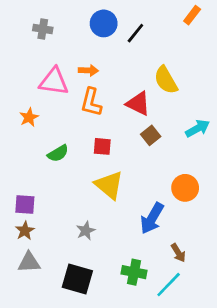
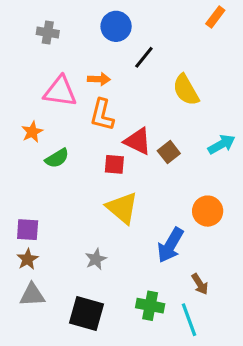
black line: (135, 33) -> (144, 57), moved
red triangle: (138, 104) -> (138, 141), moved
green semicircle: (58, 153) -> (57, 158), moved
cyan line: (169, 285) -> (189, 320), turned -64

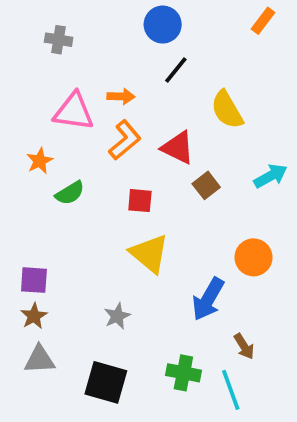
blue circle: (116, 26) -> (163, 25), moved
orange L-shape: (102, 115) -> (125, 140), turned -144
red triangle: (138, 141) -> (178, 148), moved

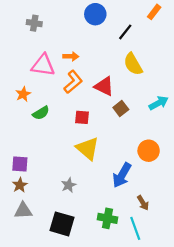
black line: (176, 70) -> (125, 32), moved

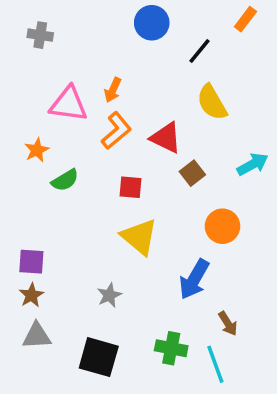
gray cross: (34, 23) -> (40, 35), moved
orange arrow: (71, 56) -> (113, 90), turned 112
orange circle: (149, 151) -> (222, 226), moved

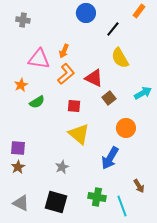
brown arrow: (228, 323) -> (139, 186), moved
gray triangle: (37, 336) -> (21, 203), moved, turned 30

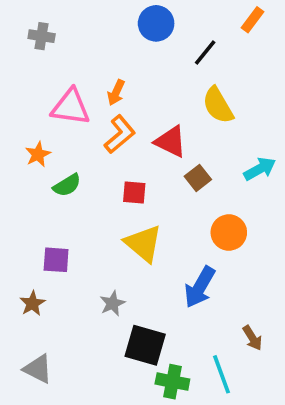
purple square: (18, 148) -> (56, 260), moved
green cross: (97, 197) -> (172, 382), moved
black square: (56, 202) -> (145, 345), moved

